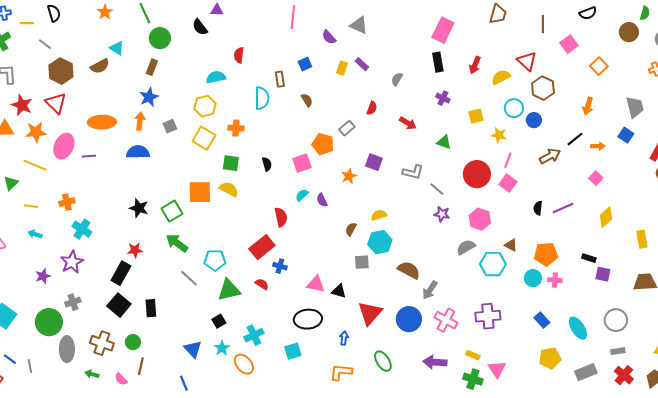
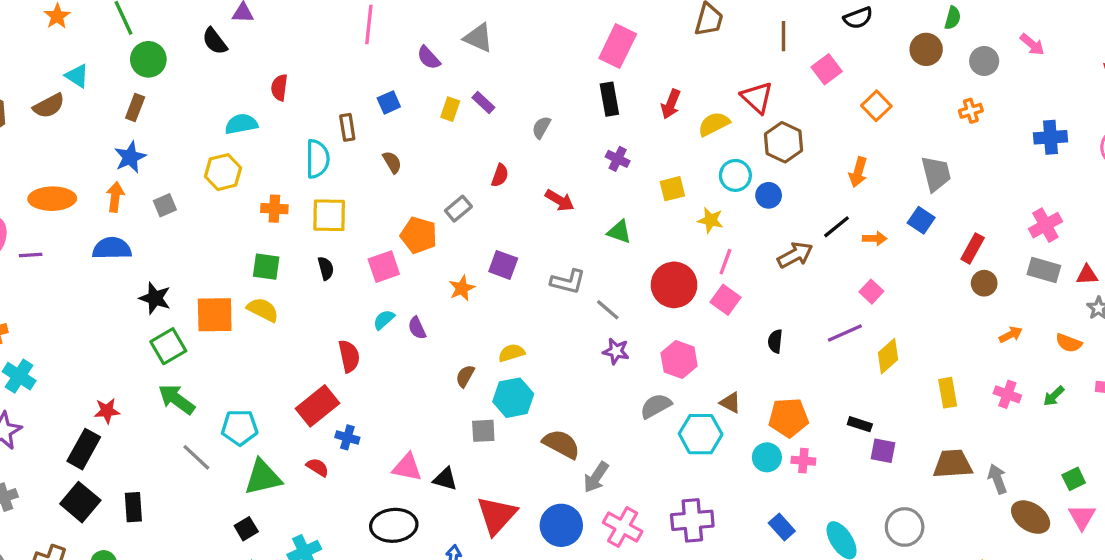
yellow square: (204, 138) -> (329, 215), moved, turned -30
black star: (139, 208) -> (155, 298), moved
purple line: (563, 208) -> (845, 333), moved

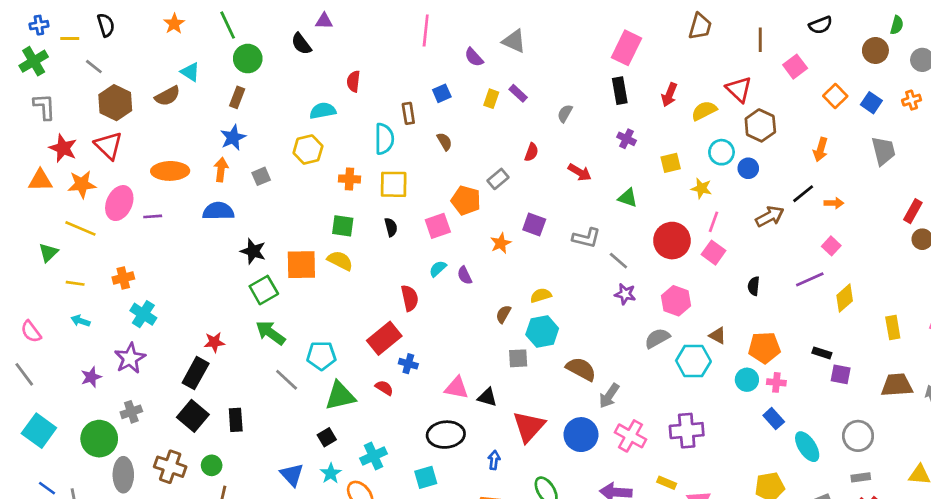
blue square: (921, 220) -> (871, 103), moved
blue rectangle: (782, 527) -> (774, 419), moved

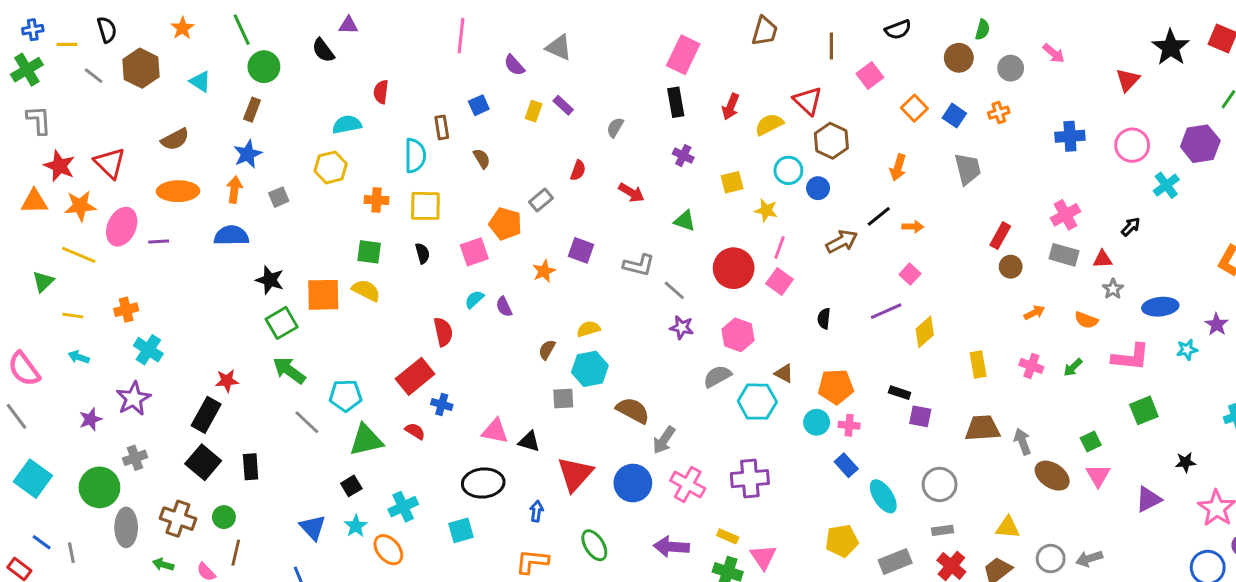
brown semicircle: (167, 96) -> (175, 139), moved
brown hexagon: (115, 103) -> (141, 68), moved
pink semicircle: (31, 332) -> (24, 369), size x1.4

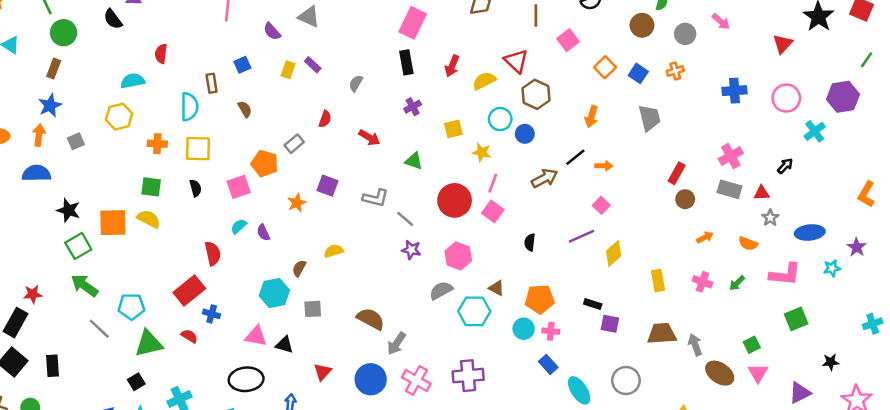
purple cross: (683, 156) -> (413, 107), turned 35
cyan hexagon: (590, 369) -> (274, 293), moved
red triangle: (575, 474) -> (323, 372), size x0.6

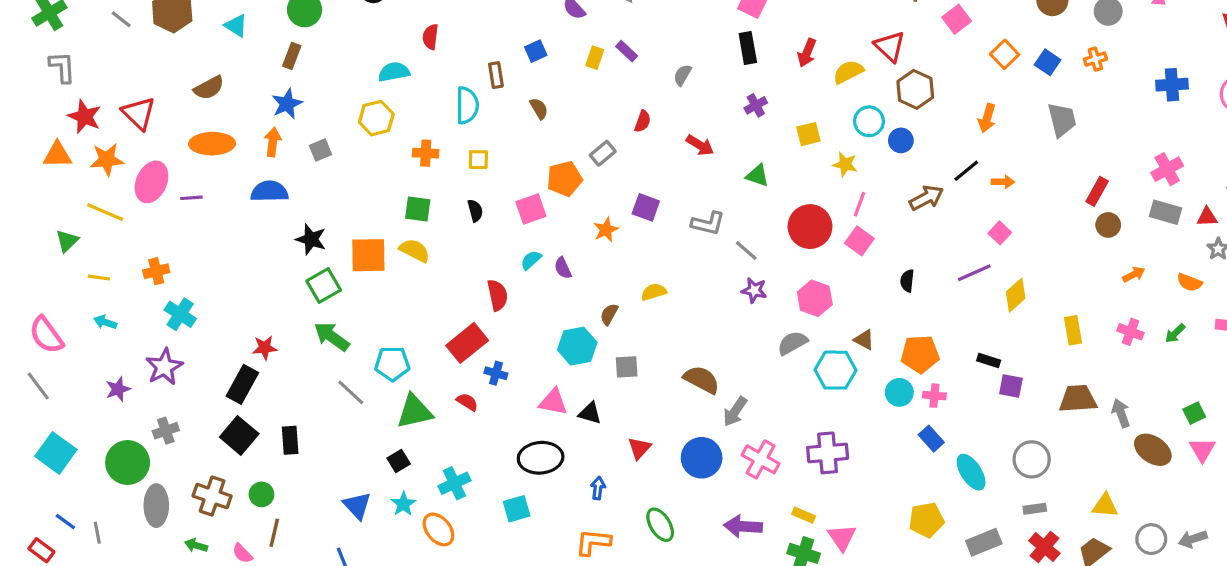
yellow square: (198, 149) -> (478, 160), size x0.6
orange pentagon: (265, 163) -> (564, 179), turned -30

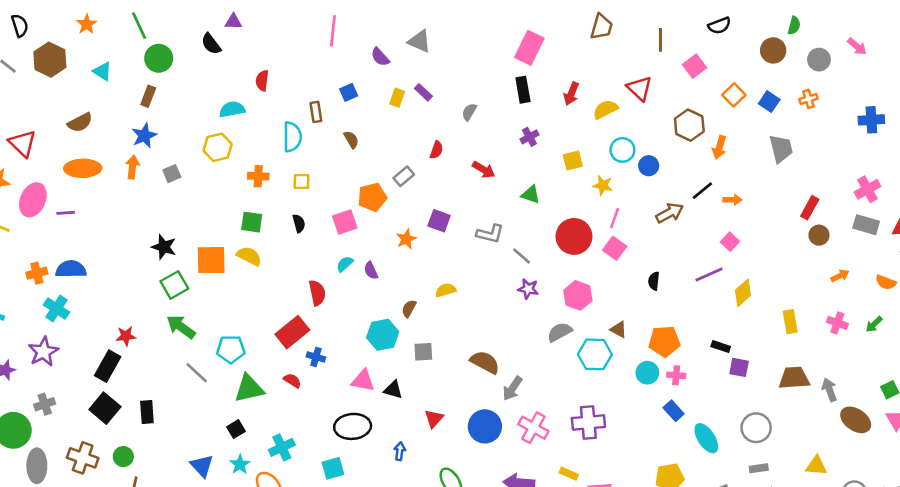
brown hexagon: (915, 89) -> (689, 125), moved
blue semicircle: (269, 191) -> (71, 269), moved

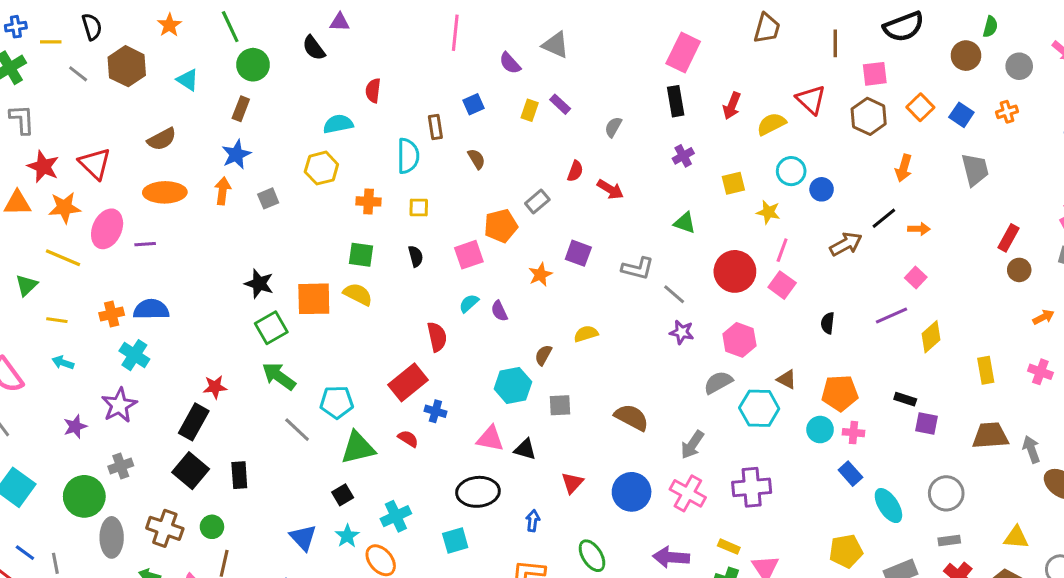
black semicircle: (719, 26) -> (904, 27), size x1.5
pink square: (695, 66) -> (875, 74), turned 30
brown hexagon: (689, 125) -> (869, 116), moved
red arrow: (484, 170) -> (610, 189), moved
gray arrow: (512, 388) -> (692, 445), moved

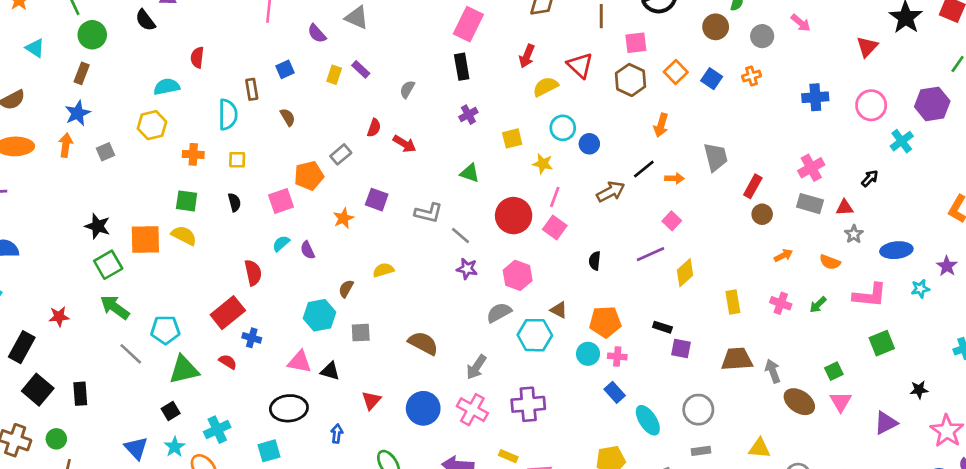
red arrow: (732, 106) -> (527, 56), moved
gray trapezoid: (975, 170) -> (716, 157), moved
black rectangle: (194, 422) -> (22, 347), moved

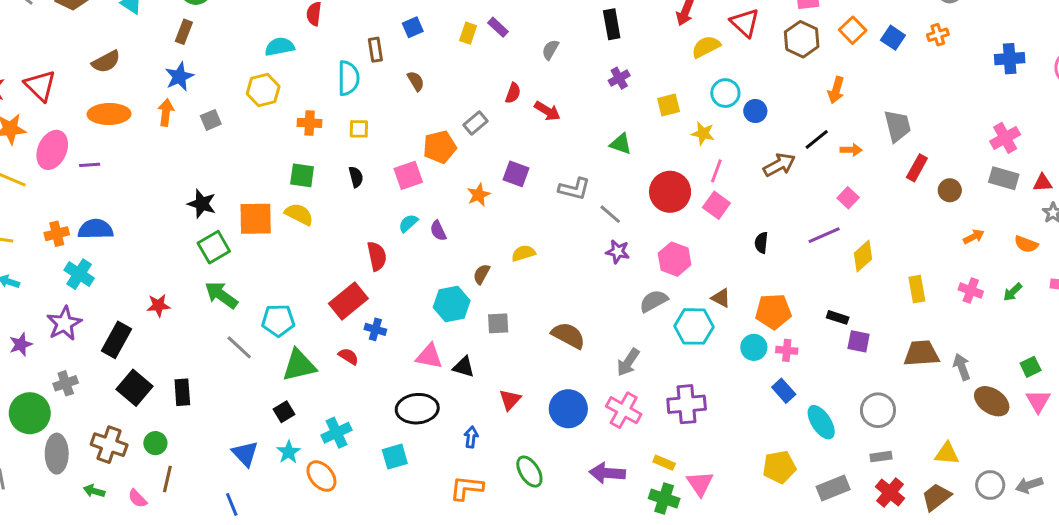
red rectangle: (753, 186) -> (917, 168), moved

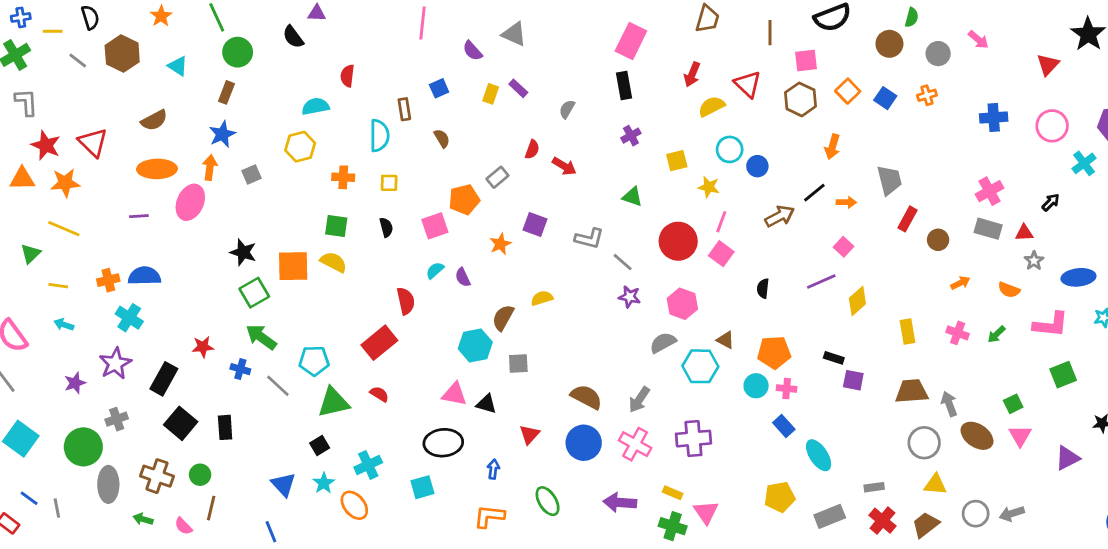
pink ellipse: (52, 150) -> (190, 202), moved
brown semicircle: (482, 274) -> (503, 318), size x1.4
blue cross: (375, 329) -> (240, 369), moved
brown semicircle: (568, 335) -> (586, 397), moved
gray circle: (878, 410) -> (924, 443), moved

